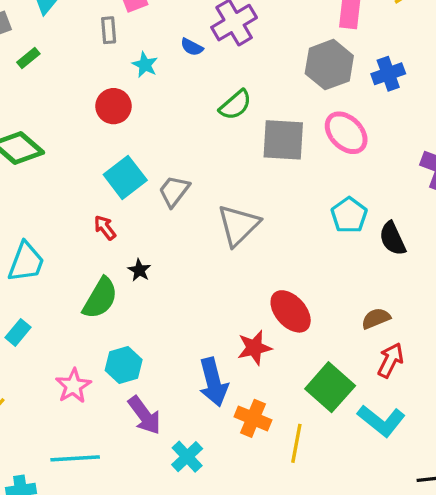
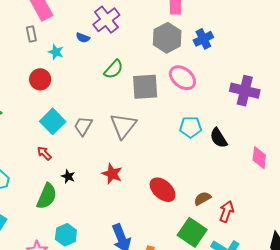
cyan pentagon: (349, 215) -> (191, 127), turned -30
gray triangle: (238, 225) -> (123, 126), moved
brown semicircle: (376, 318) -> (202, 198), moved
red star: (254, 348) -> (112, 174), moved, turned -30

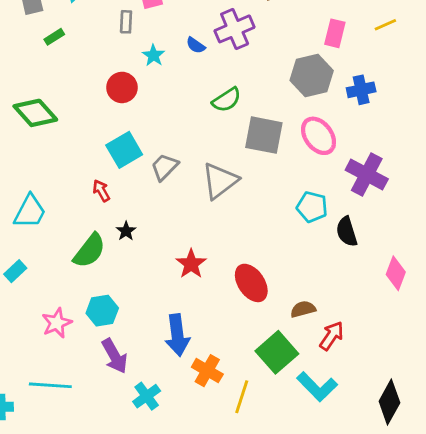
purple cross: (245, 91) -> (367, 174), moved
red star: (112, 174) -> (191, 264), moved

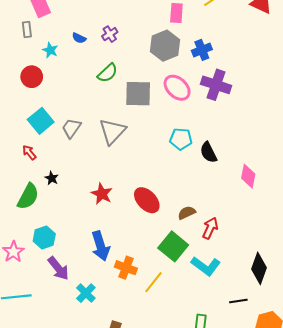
purple cross: (235, 29) -> (110, 34), moved, size x0.6
purple cross: (367, 174) -> (216, 85), moved
yellow line: (242, 397) -> (154, 282), turned 30

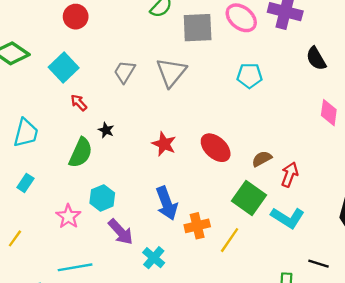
cyan square: (41, 121) -> (64, 67), moved
black semicircle: (208, 152) -> (316, 59), moved
orange cross: (126, 268) -> (197, 226), turned -30
black line: (238, 301) -> (319, 264), moved, turned 30

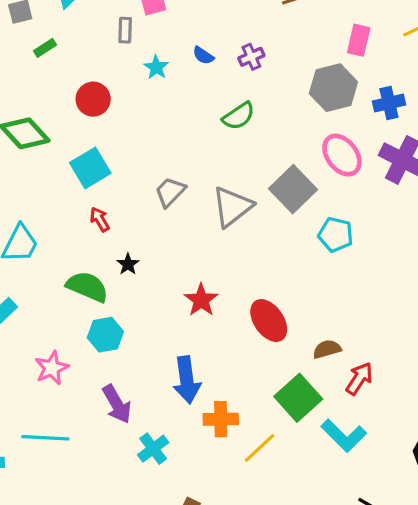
red circle: (76, 17) -> (93, 99), moved
gray square: (198, 28) -> (293, 189), moved, turned 36
green semicircle: (81, 153) -> (87, 287), turned -104
cyan hexagon: (102, 198) -> (105, 335), moved

